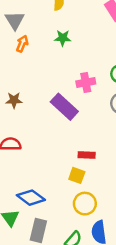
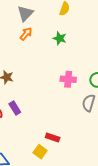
purple rectangle: (64, 107) -> (15, 108), moved, size x0.6

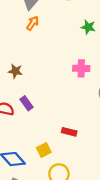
green star: (60, 38) -> (88, 27), moved
yellow square: (40, 152) -> (44, 150), moved, turned 32

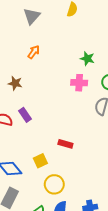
orange arrow: (33, 23) -> (34, 52), moved
green star: (88, 27) -> (87, 59), moved

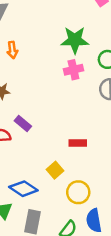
orange arrow: (34, 52) -> (12, 50), turned 152
green star: (87, 59) -> (75, 40), size x1.6

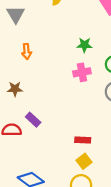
green star: (75, 40) -> (84, 45), size x0.6
yellow square: (55, 170) -> (84, 161), moved

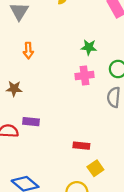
purple rectangle: (33, 120) -> (31, 122), turned -40
yellow square: (84, 161) -> (95, 168), moved

